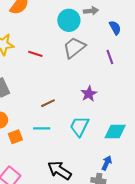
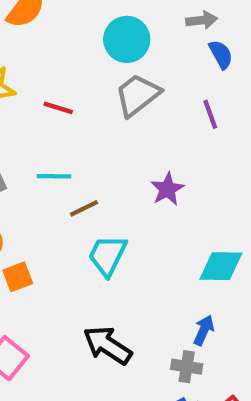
gray arrow: (91, 11) -> (202, 20), moved
cyan trapezoid: (79, 126) -> (107, 255), moved
cyan line: (42, 128) -> (54, 176), moved

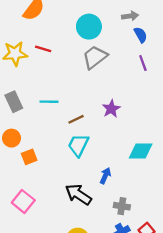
red line: (58, 108) -> (43, 49), moved
purple line: (210, 114) -> (143, 63), moved
brown line: (84, 208) -> (76, 119), moved
blue arrow: (204, 330) -> (105, 176), moved

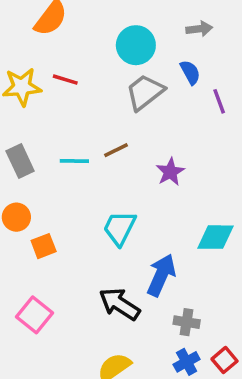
blue semicircle: (141, 35) -> (190, 72), moved
brown line: (76, 119) -> (116, 150), moved
blue arrow: (105, 176) -> (161, 275), size x1.6

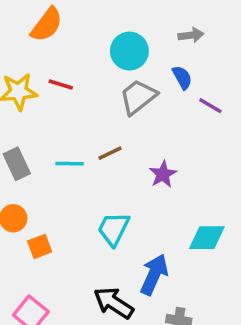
purple line: (219, 101) -> (210, 106), turned -40

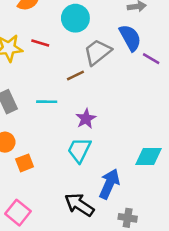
cyan circle: (129, 51) -> (75, 18), moved
blue semicircle: (182, 77) -> (130, 38), size x1.5
brown line: (110, 153) -> (75, 76), moved
purple star: (163, 174) -> (86, 119), moved

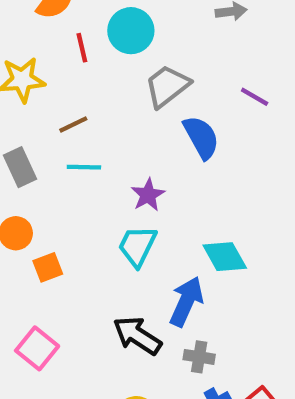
blue semicircle: (130, 38) -> (201, 137), moved
red line: (40, 43) -> (82, 48), moved, turned 60
brown line: (75, 76) -> (73, 124), moved
cyan diamond: (148, 156) -> (225, 257), moved, turned 60
gray cross: (128, 218) -> (199, 357), moved

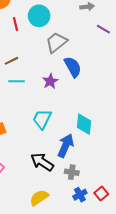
purple line: (255, 97) -> (103, 29), moved
purple star: (148, 195) -> (50, 81), moved
cyan diamond: (225, 257) -> (84, 124), turned 35

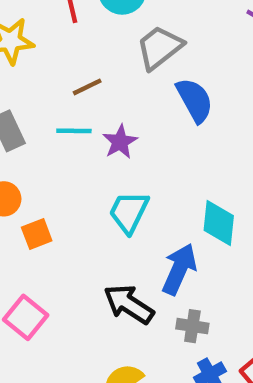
brown line: (11, 61) -> (87, 87), moved
purple star: (50, 81) -> (120, 142), moved

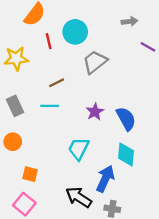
blue semicircle: (195, 100) -> (126, 119), moved
purple star: (120, 142) -> (95, 112), moved
orange square: (37, 234) -> (30, 174), moved, turned 35

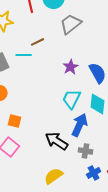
cyan line: (50, 106) -> (24, 55), moved
cyan trapezoid: (79, 149) -> (72, 99), moved

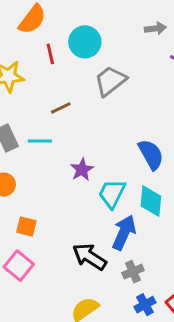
cyan line: (24, 55) -> (40, 141), moved
purple star: (71, 67) -> (82, 170), moved
gray cross: (86, 151) -> (133, 272), turned -32

